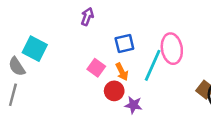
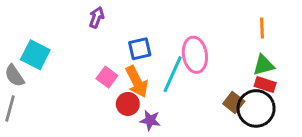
orange arrow: (122, 72) -> (137, 82), size x1.5

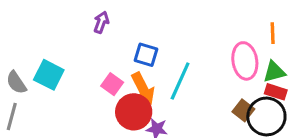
blue square: (140, 49) -> (146, 55), turned 30
cyan square: (35, 55) -> (49, 75), moved
pink ellipse: (195, 55) -> (245, 61), moved
red circle: (128, 104) -> (134, 112), size x1.5

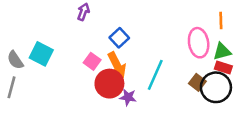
blue square: (146, 55) -> (119, 38), turned 30
cyan line: (180, 81) -> (155, 75), moved

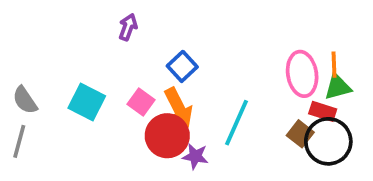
orange line: (221, 20) -> (334, 65), moved
cyan square: (41, 54) -> (87, 102), moved
red rectangle: (223, 67) -> (323, 111), moved

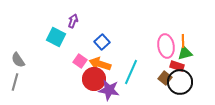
cyan square: (87, 102) -> (56, 37), moved
orange arrow: (178, 108) -> (100, 64), turned 135
purple star: (195, 156) -> (109, 90), size x1.5

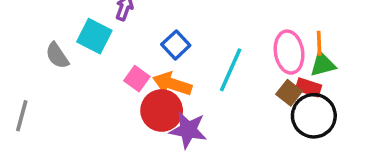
gray semicircle: (18, 60) -> (57, 56), moved
cyan line: (131, 72) -> (231, 70), moved
brown square: (165, 78) -> (289, 93), moved

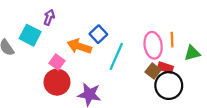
blue square: (176, 45) -> (98, 34), moved
green triangle: (323, 64) -> (192, 53), moved
orange arrow: (172, 84) -> (79, 46), moved
red circle: (162, 110) -> (57, 82), moved

